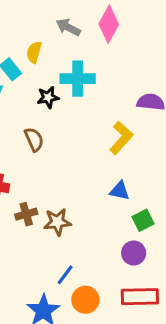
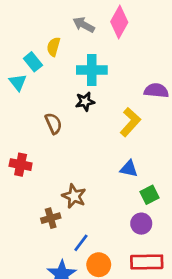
black star: (48, 97) -> (85, 102), moved
brown cross: (26, 214) -> (51, 218), moved
brown star: (57, 222) -> (74, 196), turned 30

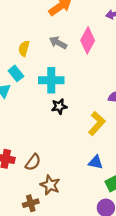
yellow semicircle: (53, 47) -> (24, 48), moved
cyan cross: (92, 70) -> (51, 80), moved
brown semicircle: (53, 123) -> (33, 162), moved, turned 60

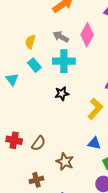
cyan rectangle: (16, 73) -> (34, 65), moved
cyan cross: (51, 80) -> (64, 61), moved
brown star: (50, 185) -> (65, 162), moved

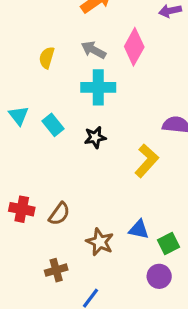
cyan rectangle: (34, 65) -> (53, 125), moved
blue triangle: (94, 143) -> (139, 229), moved

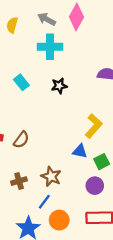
cyan rectangle: (53, 125) -> (21, 82), moved
black star: (95, 137) -> (59, 86), moved
yellow L-shape: (147, 161) -> (94, 126), moved
brown star: (100, 242) -> (51, 176), moved

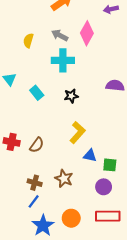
yellow L-shape: (94, 126) -> (77, 132), moved
green square: (102, 162) -> (110, 165), turned 32
brown cross: (19, 181) -> (35, 183), turned 32
blue line: (44, 202) -> (34, 201), moved

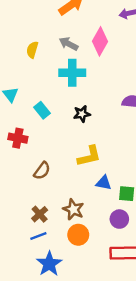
yellow L-shape: (77, 132) -> (89, 156), turned 35
red cross: (12, 142) -> (18, 138), moved
brown cross: (35, 183) -> (40, 214), turned 32
blue line: (34, 201) -> (38, 236), turned 32
orange circle: (71, 218) -> (78, 235), moved

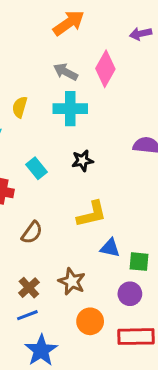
yellow semicircle: (32, 50) -> (20, 107), moved
cyan rectangle: (42, 110) -> (37, 168), moved
orange circle: (78, 235) -> (90, 321), moved

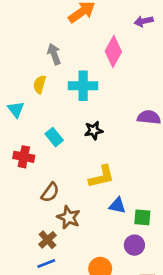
gray arrow: (66, 72) -> (54, 54), moved, turned 42
brown star: (72, 282) -> (69, 217), moved

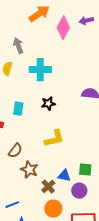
pink diamond: (113, 51) -> (63, 28), moved
cyan rectangle: (54, 137) -> (18, 109), turned 48
blue triangle: (117, 206) -> (64, 176), moved
brown cross: (48, 240) -> (48, 187), moved

